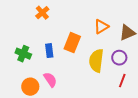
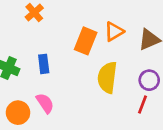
orange rectangle: (72, 43) -> (86, 41), moved
purple circle: (119, 58) -> (149, 80), moved

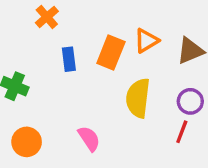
blue rectangle: (44, 64) -> (69, 59), moved
pink semicircle: (45, 103) -> (89, 139), moved

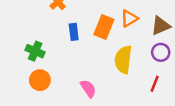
purple circle: (190, 101) -> (161, 52), moved
orange circle: (27, 142) -> (40, 80), moved

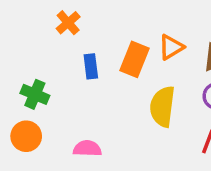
orange circle: (40, 80) -> (26, 136), moved
pink semicircle: (88, 89) -> (87, 148), moved, turned -54

